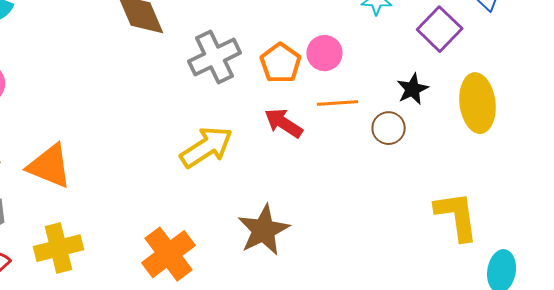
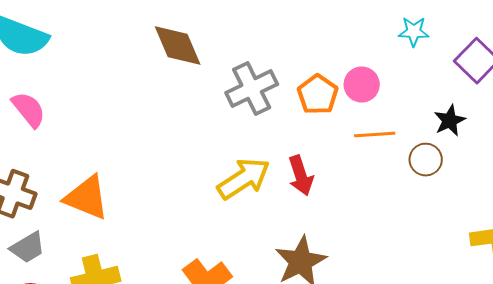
red arrow: (284, 123) -> (301, 176), moved, turned -141

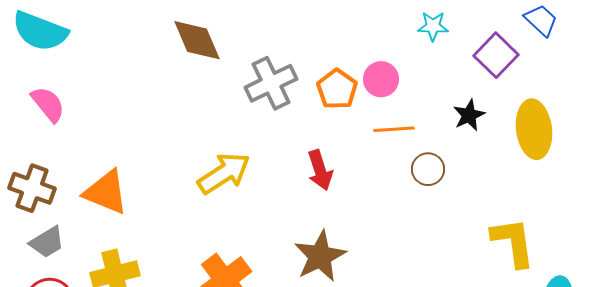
brown circle: (426, 160) -> (428, 169), moved
yellow arrow: (244, 179) -> (224, 173), moved

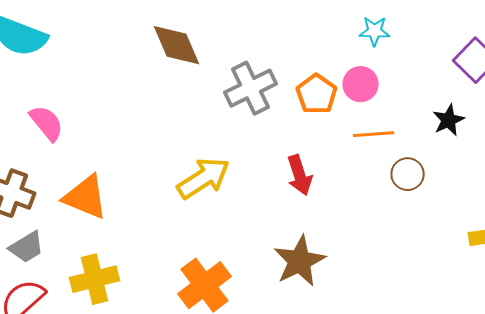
cyan star: (433, 26) -> (375, 31), moved
pink semicircle: (48, 104) -> (47, 123), moved

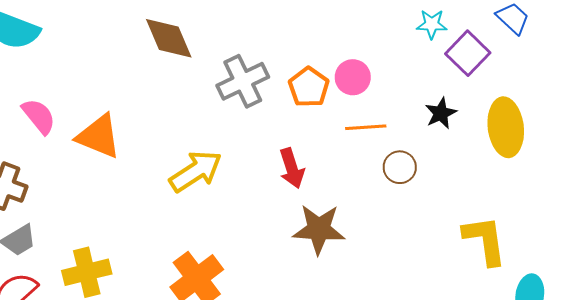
cyan star: (375, 31) -> (432, 24), moved
orange triangle: (86, 197) -> (99, 136), moved
brown star: (300, 261) -> (319, 229), moved, turned 30

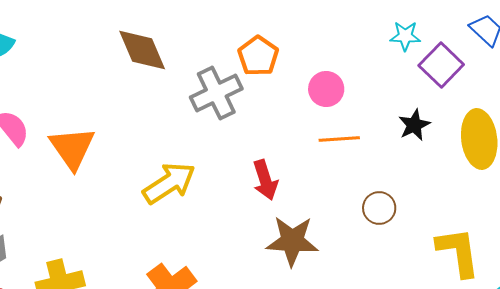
orange pentagon: (309, 87) -> (258, 56), moved
orange triangle: (99, 136) -> (72, 148), turned 33
brown circle: (400, 167) -> (379, 208), moved

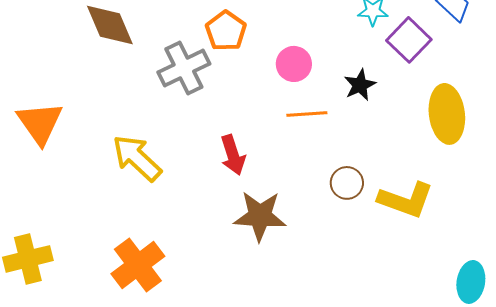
black star: (414, 125) -> (360, 85), moved
yellow arrow: (169, 183) -> (137, 158), turned -104
yellow L-shape: (458, 252) -> (406, 200), moved, turned 118

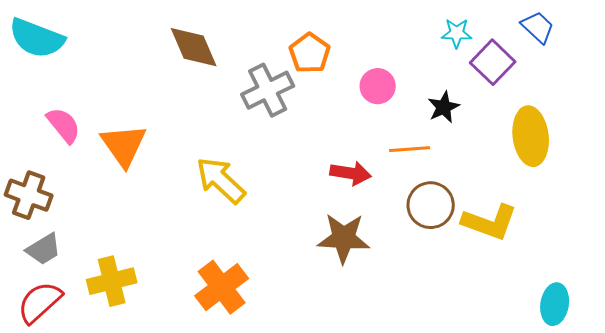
orange line: (307, 114) -> (410, 149), moved
red arrow: (233, 155) -> (351, 173), moved, turned -63
brown circle: (347, 183) -> (431, 205), size x1.4

